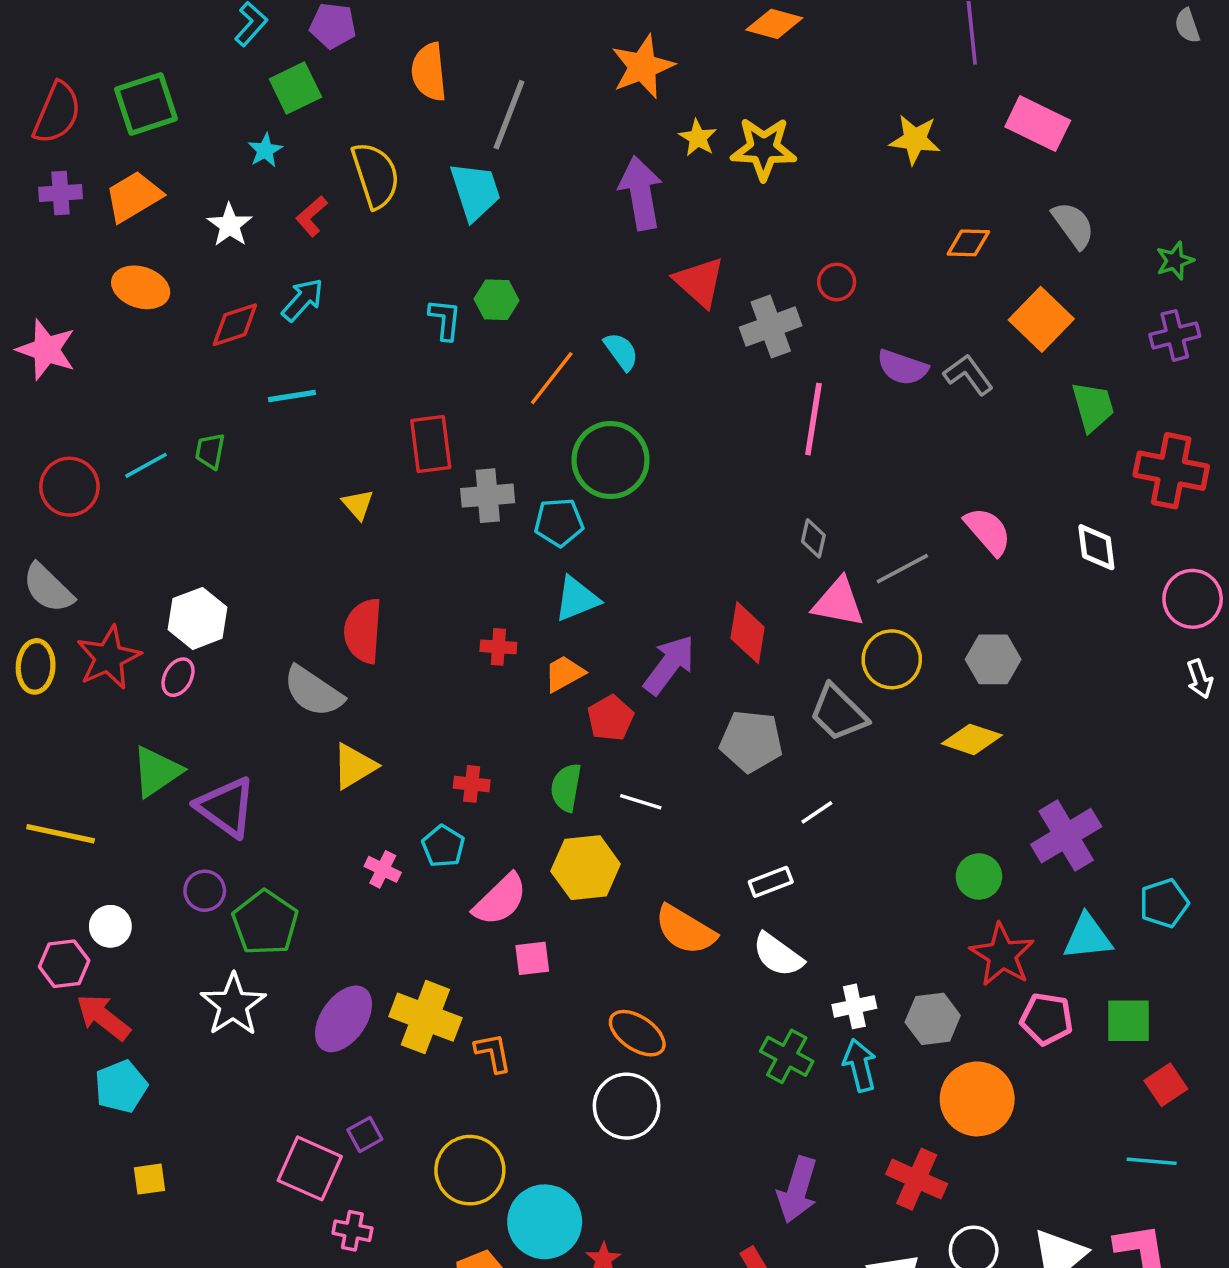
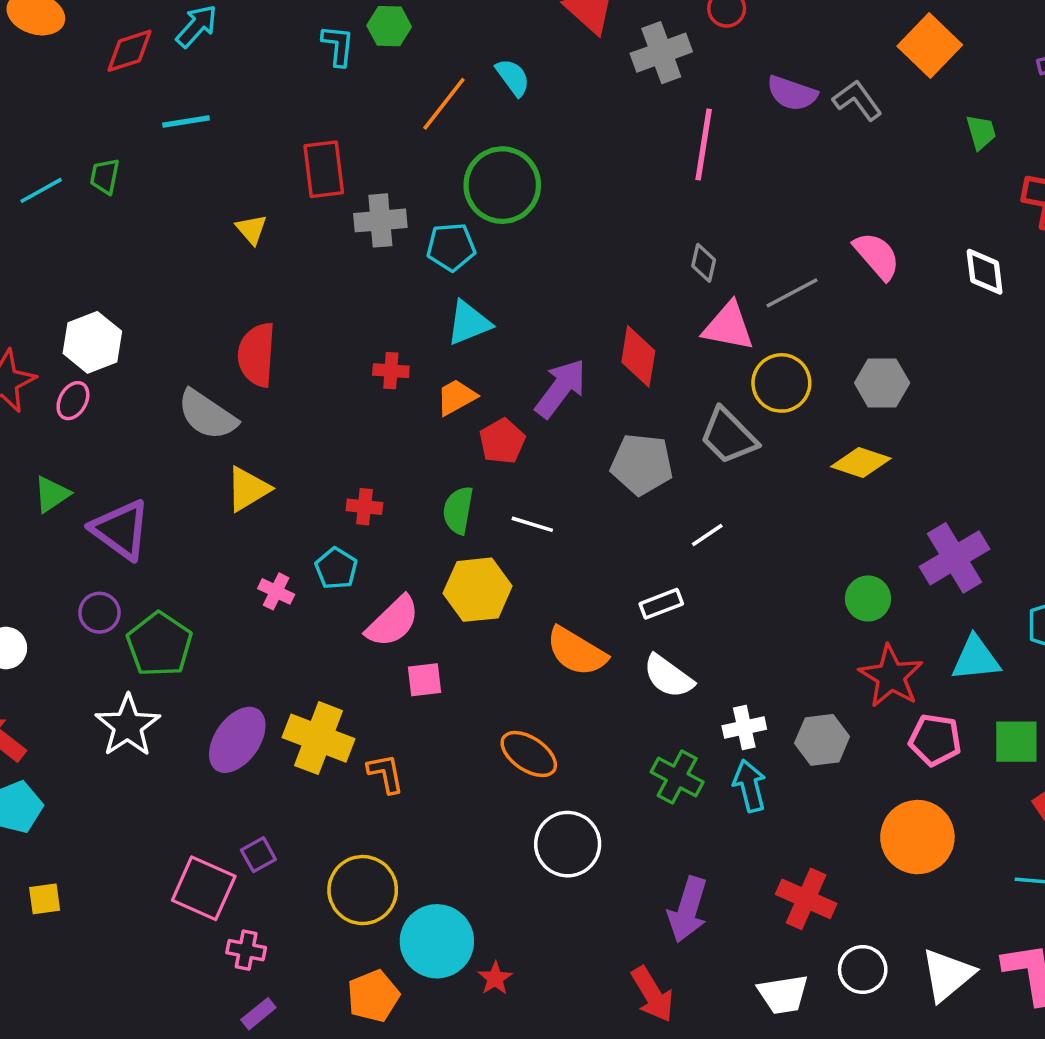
green trapezoid: (1093, 407) -> (981, 132), size x0.7
green triangle: (157, 771) -> (52, 494), size x0.7
orange circle: (977, 1099) -> (917, 837), moved
white circle: (627, 1106) -> (568, 844), moved

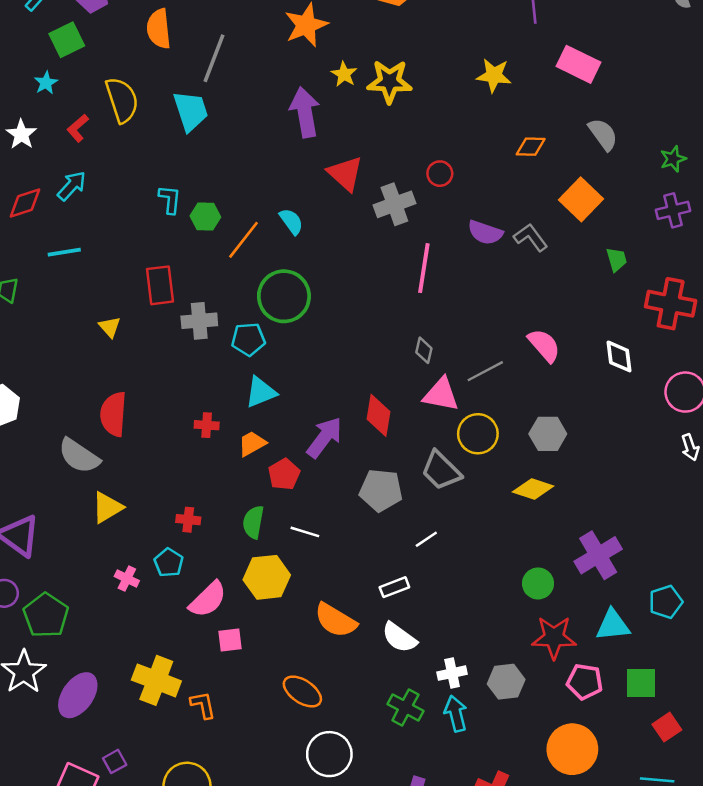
green hexagon: (389, 26) -> (205, 217), moved
red star: (891, 676) -> (554, 637), turned -30
purple ellipse: (237, 740) -> (78, 695), moved

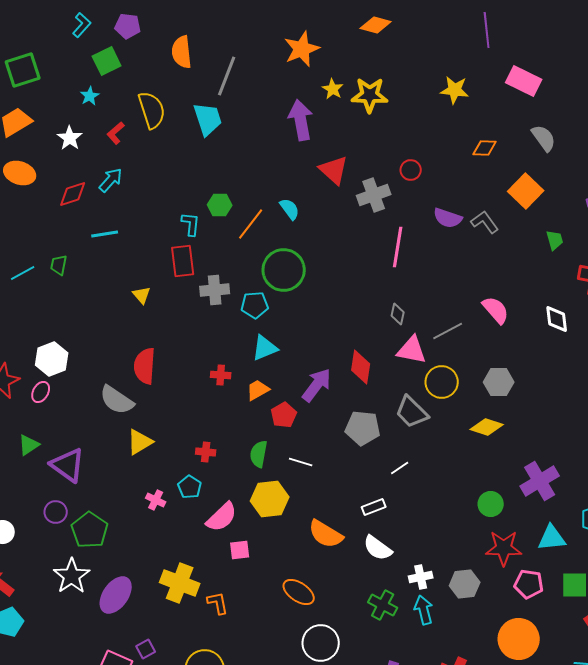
cyan L-shape: (170, 199) -> (191, 224), moved

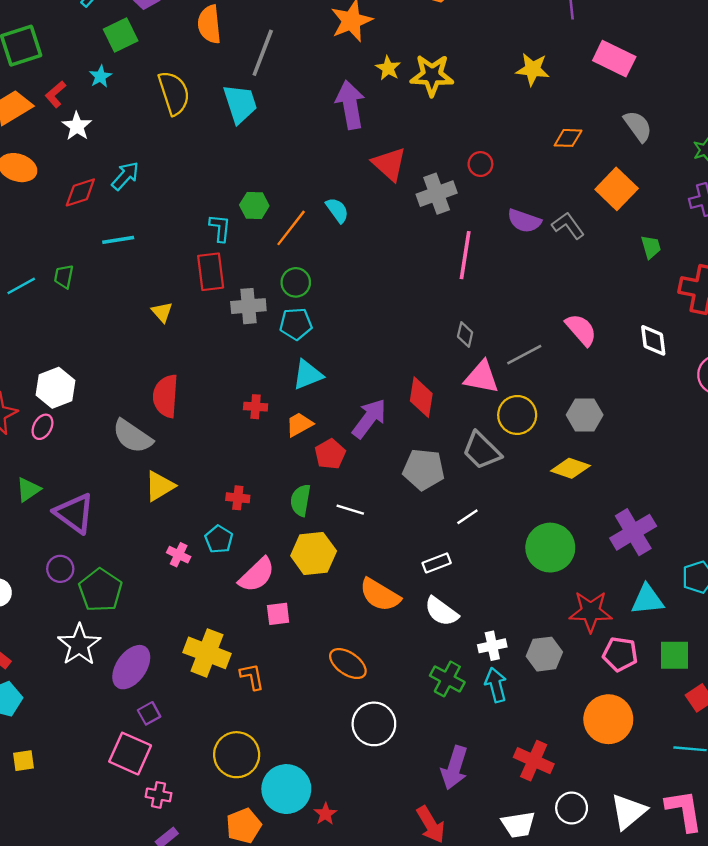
red L-shape: (116, 133) -> (56, 94), moved
green circle: (284, 270) -> (296, 282), moved, size x0.6
green circle: (491, 504) -> (550, 548), moved, size x1.6
purple square: (146, 649) -> (149, 713), moved

